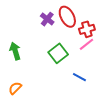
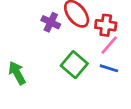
red cross: (87, 29) -> (106, 25), turned 35
blue line: (79, 77) -> (109, 68), moved

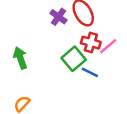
red cross: (106, 25) -> (91, 43), moved
blue line: (109, 68) -> (90, 72), moved

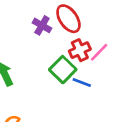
red cross: (91, 43) -> (80, 50), turned -36

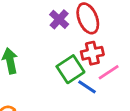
pink line: (99, 52) -> (109, 72), moved

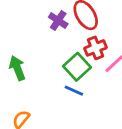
blue line: (87, 87) -> (74, 91), moved

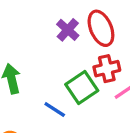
blue line: (74, 91) -> (55, 110), moved

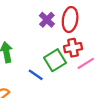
red ellipse: (101, 28) -> (70, 20), turned 30

